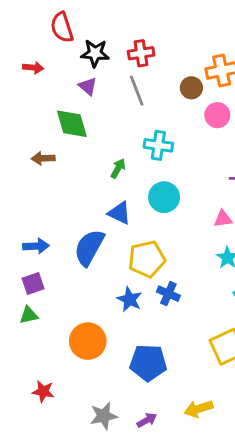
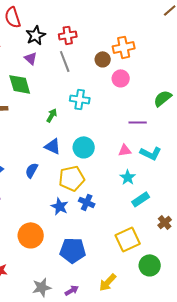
black star: (95, 53) -> (36, 35), turned -30
cyan circle: (164, 197) -> (84, 147), moved
blue semicircle: (89, 248) -> (32, 170), size x0.6
yellow arrow: (199, 409) -> (108, 282), turned -30

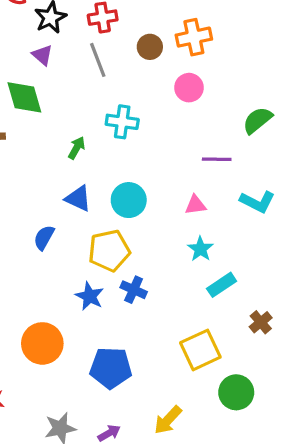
brown circle: (103, 59) -> (150, 47), moved
cyan L-shape: (151, 153) -> (257, 202), moved

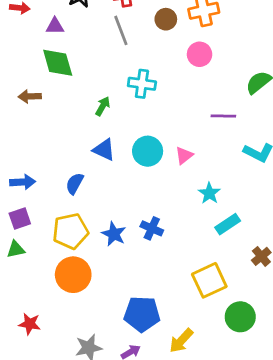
purple triangle: (42, 55) -> (55, 26), moved, turned -42
pink triangle: (196, 205) -> (184, 155), moved, turned -30
yellow pentagon: (109, 251) -> (70, 231), moved
blue pentagon: (111, 368) -> (142, 314), moved

